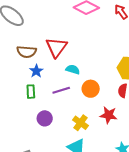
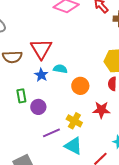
blue star: (36, 71) -> (41, 75), moved
purple line: (61, 90) -> (51, 133), moved
purple circle: (45, 118) -> (38, 107), moved

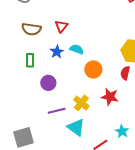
red triangle: (41, 49) -> (61, 26), size x0.6
green rectangle: (21, 96) -> (30, 60), moved

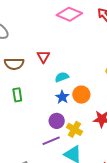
cyan semicircle: (77, 49) -> (62, 77), turned -32
blue star: (57, 52) -> (62, 97), moved
purple circle: (48, 83) -> (57, 121), moved

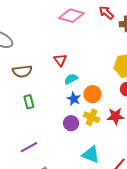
red triangle: (43, 57) -> (60, 60), moved
yellow cross: (74, 129) -> (92, 117), moved
purple line: (51, 141) -> (29, 147), moved

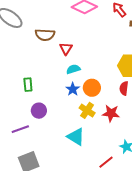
brown semicircle: (22, 71) -> (45, 35), moved
purple circle: (71, 123) -> (39, 111), moved
cyan triangle: (91, 155) -> (76, 137), moved

